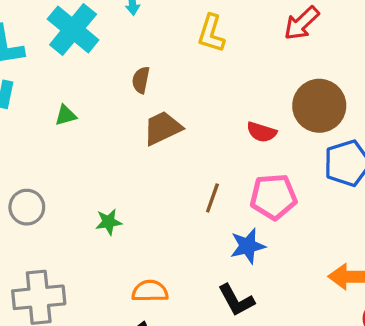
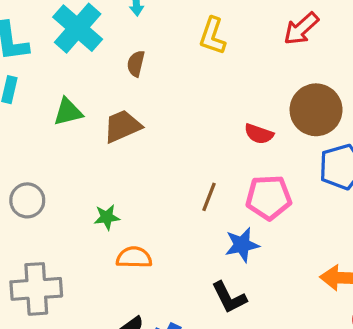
brown semicircle: (141, 80) -> (136, 64), moved
green triangle: (66, 115) -> (68, 112), size x1.4
brown trapezoid: (162, 128) -> (122, 126), moved
orange semicircle: (150, 291) -> (134, 257), moved

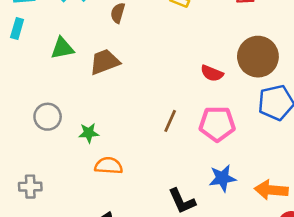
gray circle: (27, 200) -> (48, 117), moved
blue star: (242, 245) -> (222, 178), moved
gray cross: (36, 289) -> (30, 187), size x0.6

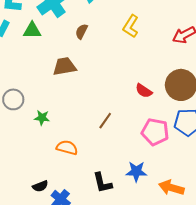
green triangle: (62, 48) -> (32, 30), moved
pink pentagon: (217, 124) -> (155, 132), moved
orange semicircle: (109, 166) -> (67, 148), moved

